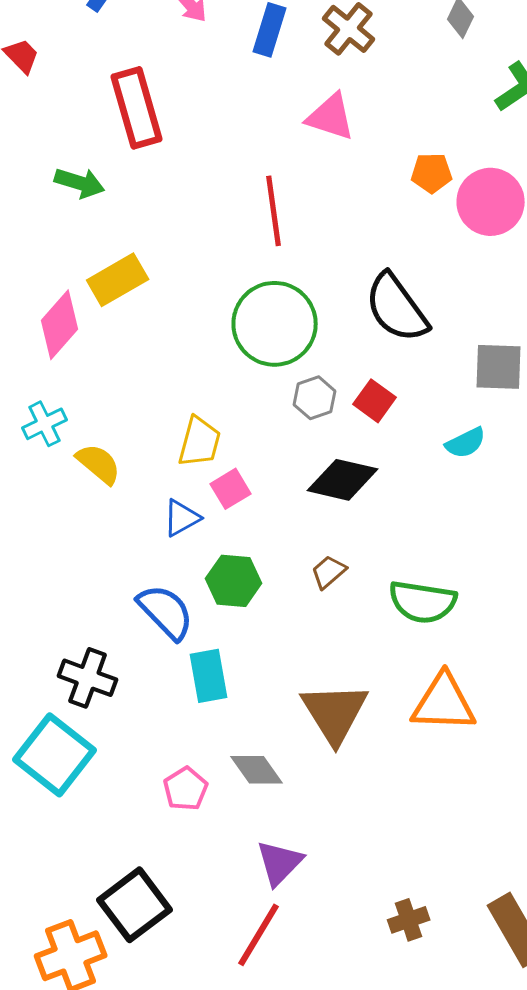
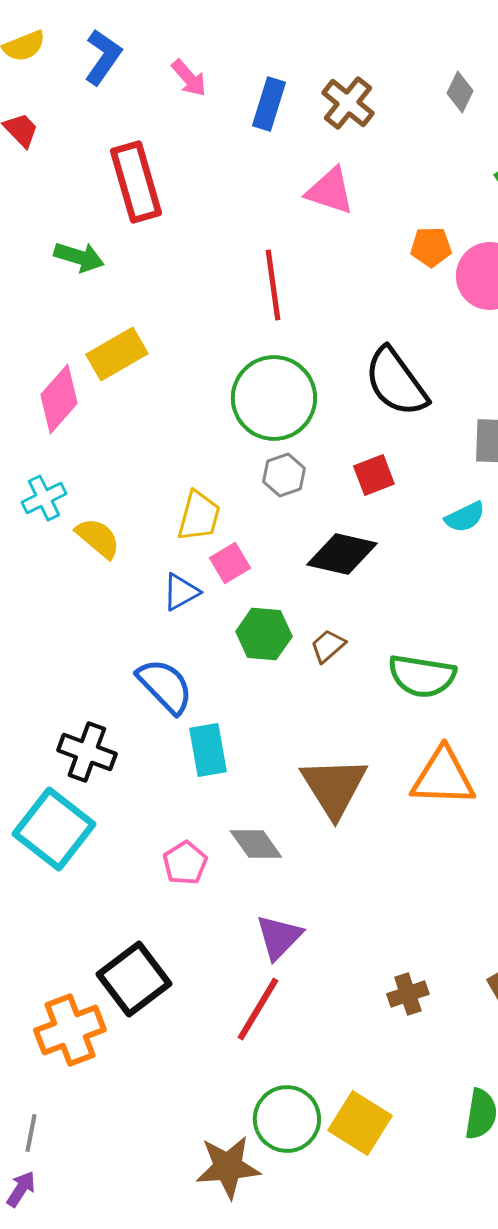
gray hexagon: (315, 398) -> (284, 475), moved
red square: (375, 401) -> (374, 475), turned 33
green hexagon: (234, 581) -> (264, 634), moved

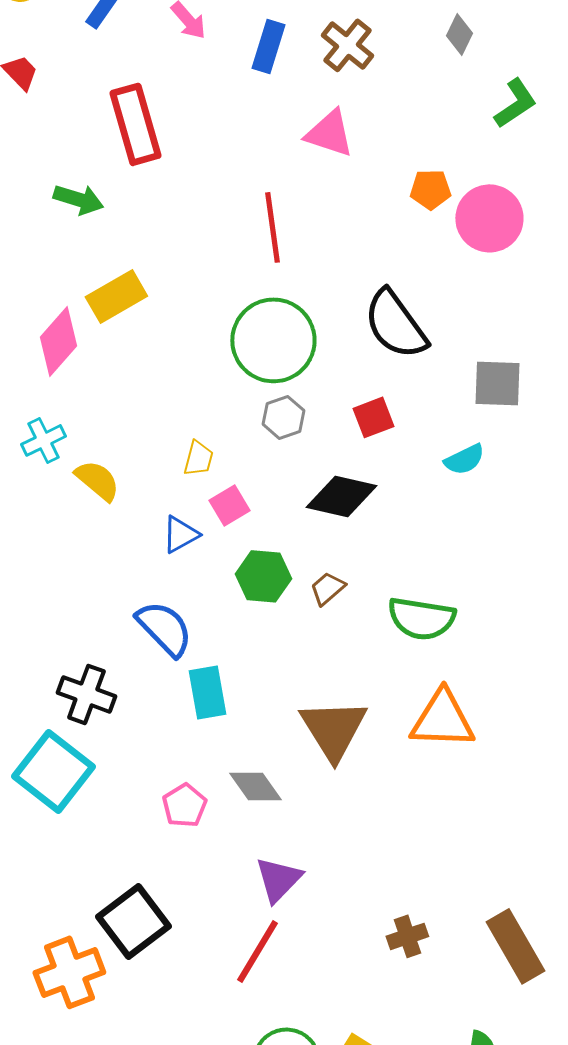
yellow trapezoid: (199, 516) -> (198, 458), size x0.7

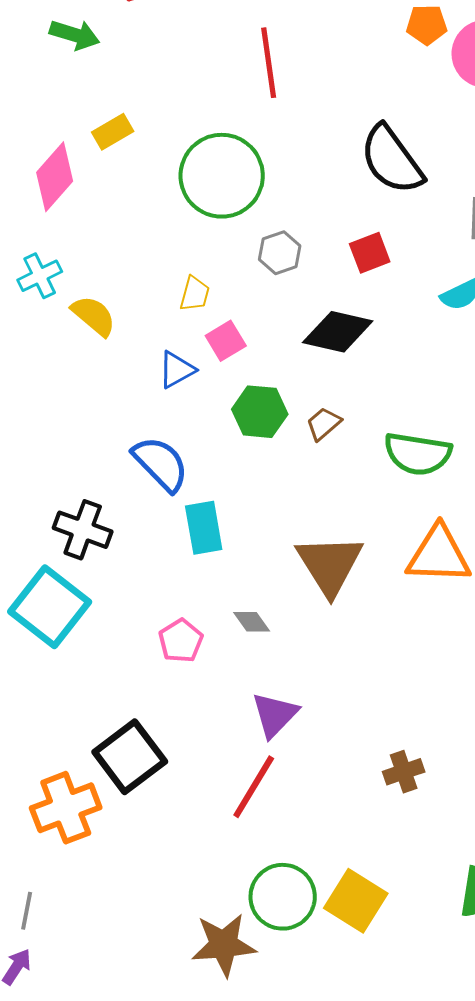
yellow rectangle: (116, 296) -> (113, 132), size x0.7
green circle: (273, 340) -> (222, 176), moved
gray diamond: (255, 786) -> (252, 622), size x0.7

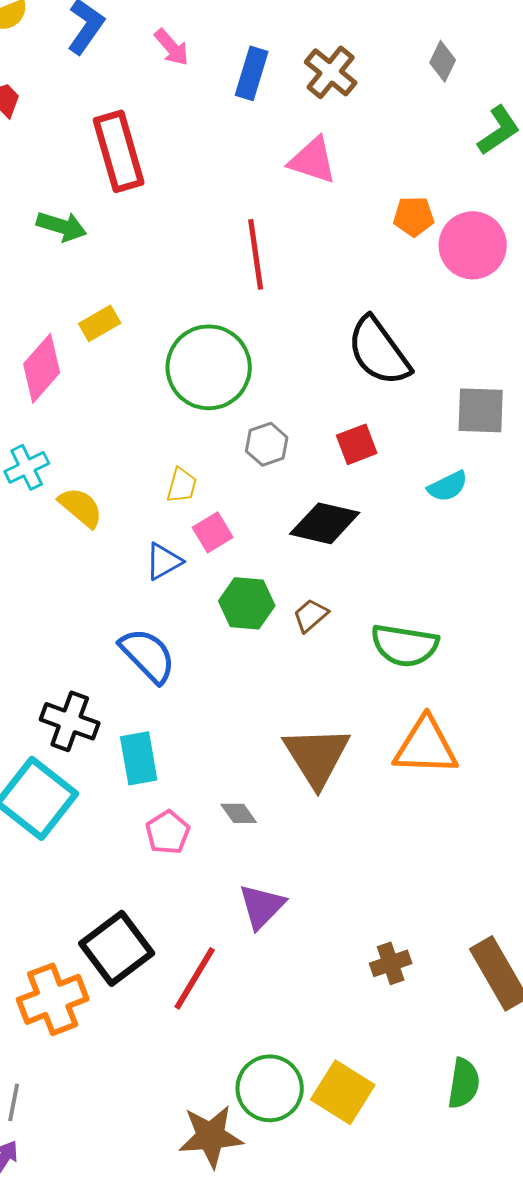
cyan rectangle: (204, 528) -> (139, 758), moved
red line: (254, 787) -> (195, 978), moved

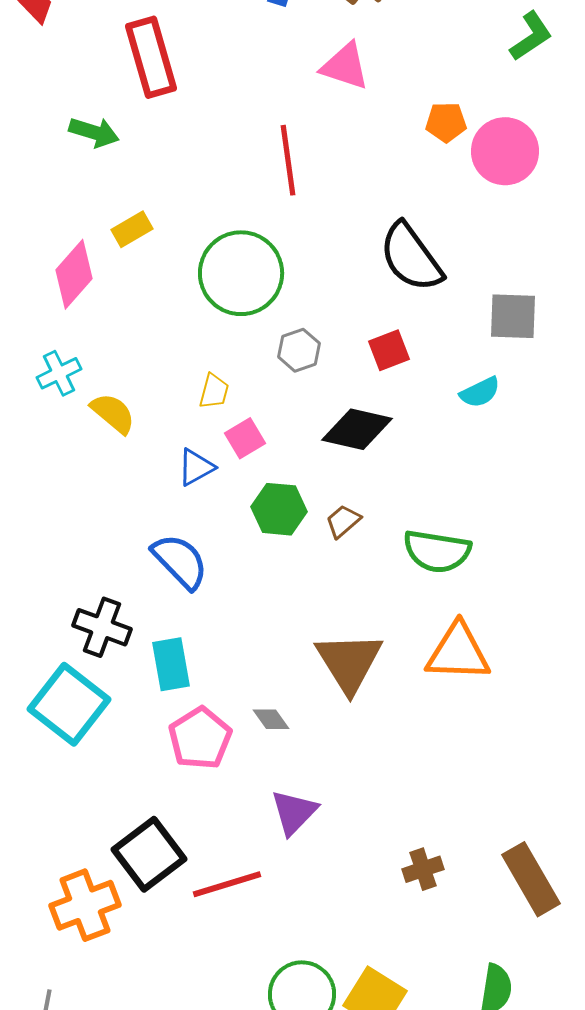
pink pentagon: (168, 832) -> (200, 738), size x1.4
red line: (195, 978) -> (227, 884), turned 42

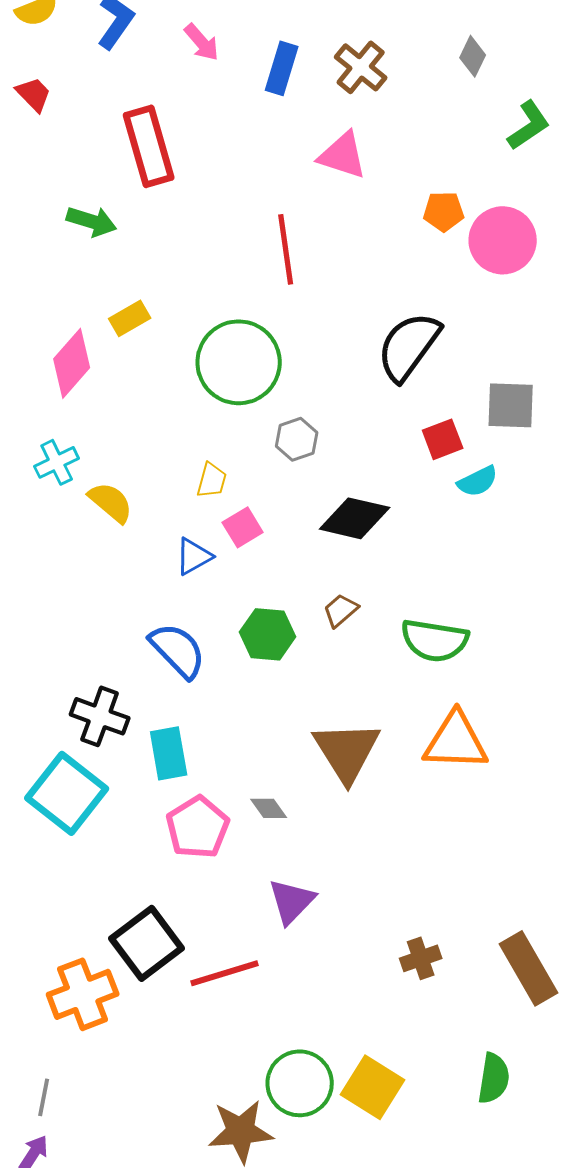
black semicircle: (411, 257) -> (409, 346), turned 72
red square: (389, 350) -> (443, 439), moved
green hexagon: (279, 509) -> (268, 634), moved

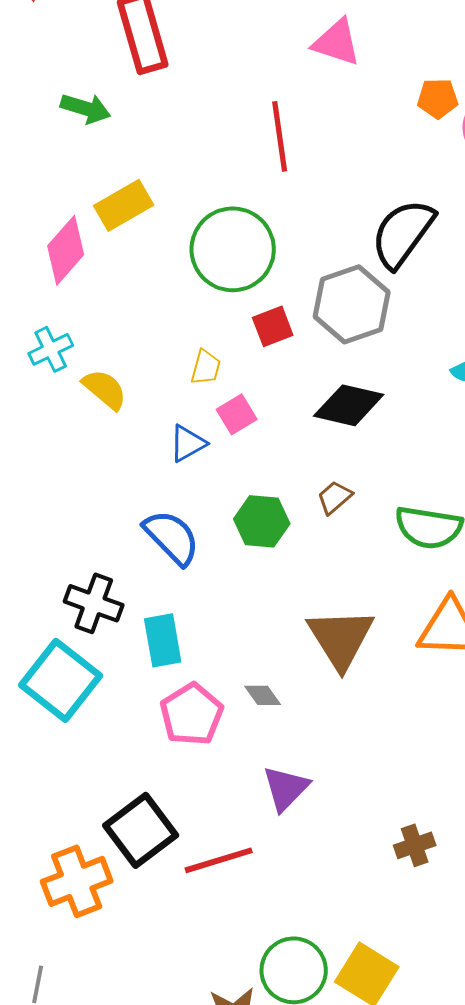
yellow rectangle: (130, 318) -> (124, 205), size x1.4
gray hexagon: (297, 439) -> (352, 304), moved, size x1.8
red square: (443, 439) -> (273, 326), moved

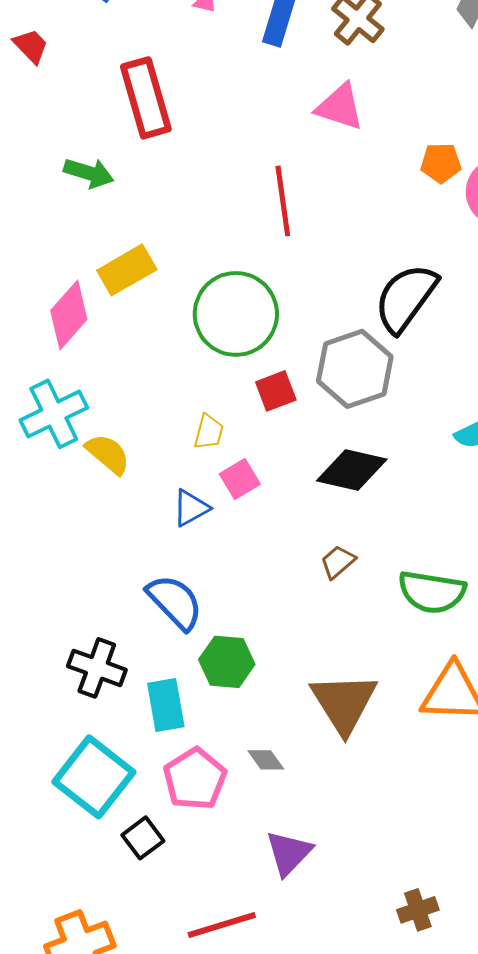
cyan cross: (51, 349) -> (54, 414), size x1.5
green hexagon: (262, 521) -> (227, 662), moved
cyan square: (61, 680) -> (94, 777), moved
black square: (141, 830) -> (143, 838), moved, size x0.6

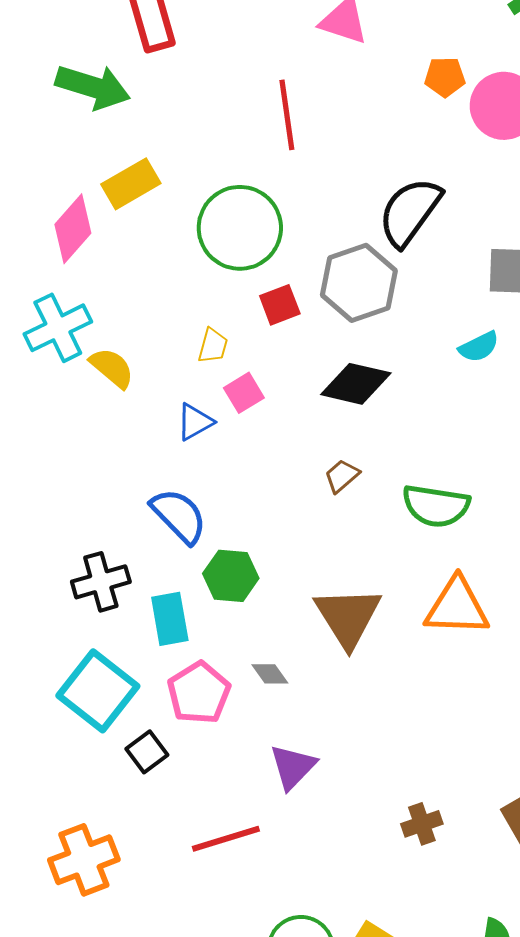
green arrow: (89, 173) -> (93, 87), size x1.5
black cross: (97, 668) -> (101, 582), turned -36

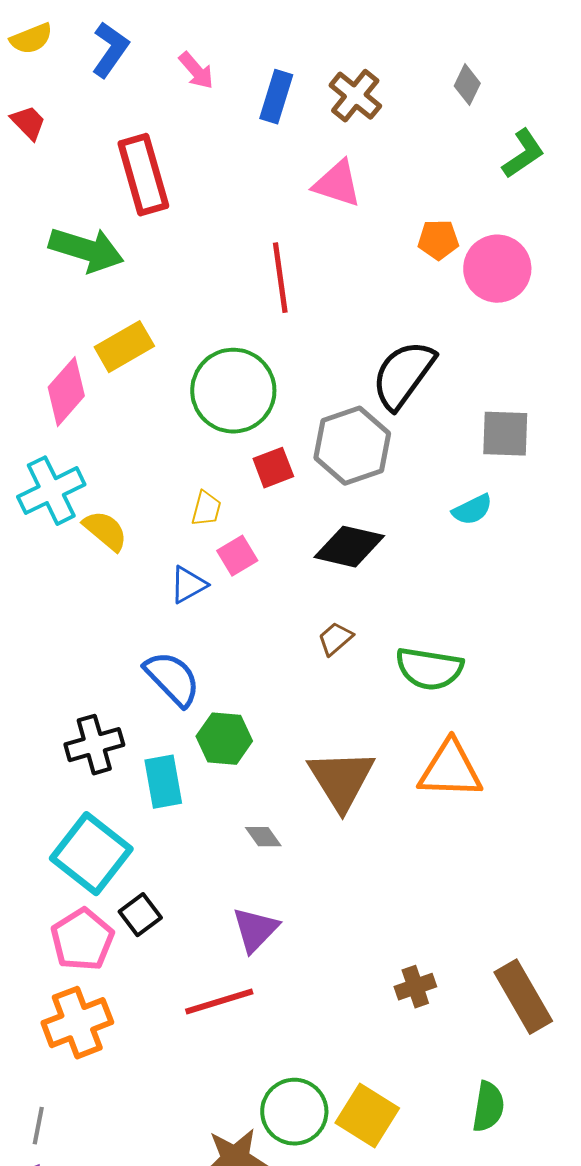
pink pentagon: (199, 693) -> (82, 940), moved
purple triangle: (293, 767) -> (255, 930), moved

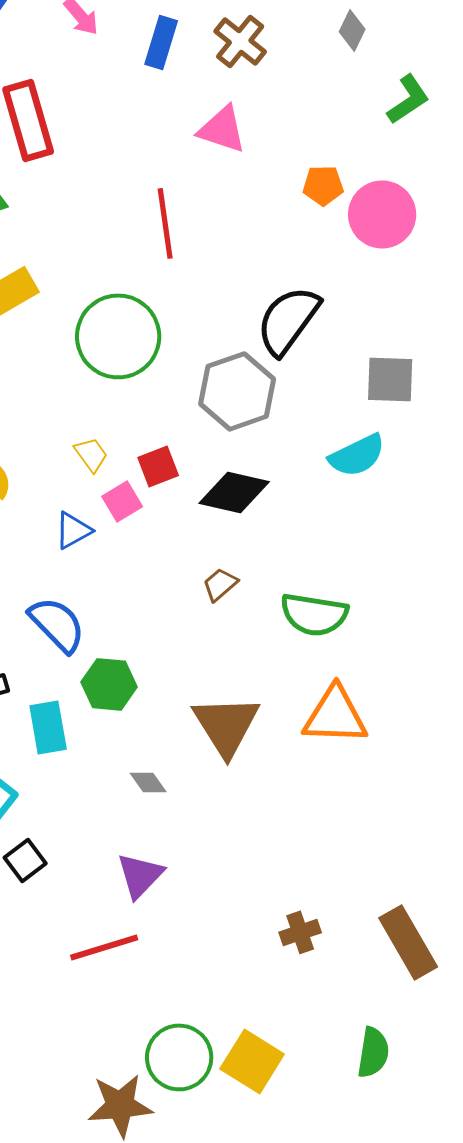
red square: (273, 468) -> (158, 466), moved
yellow trapezoid: (206, 509) -> (91, 454), turned -51
cyan semicircle: (472, 510) -> (357, 455), size x1.4

